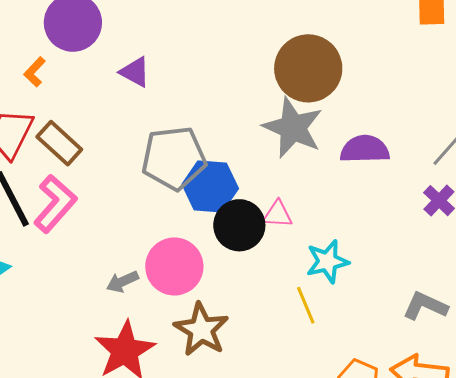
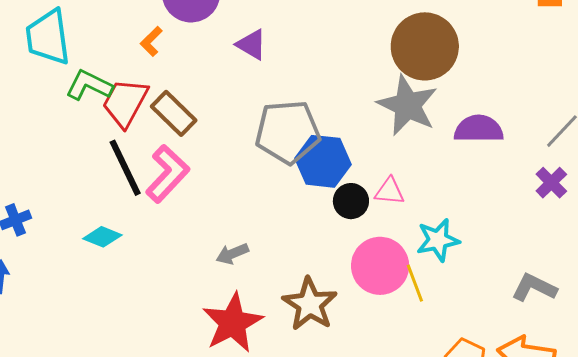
black circle: (239, 225) -> (351, 201), size x0.7
pink circle: (174, 266) -> (380, 266), moved

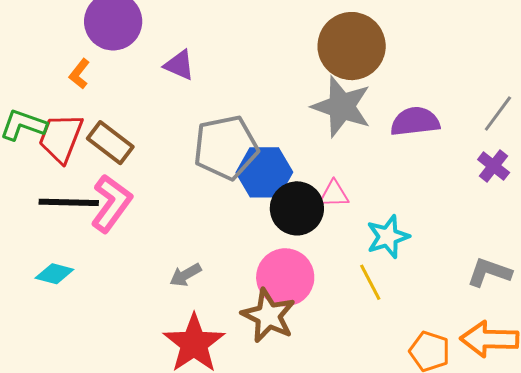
black line: (125, 168) -> (69, 202), turned -56
black circle: (351, 201) -> (297, 208), size x1.5
pink circle: (380, 266) -> (285, 277), moved

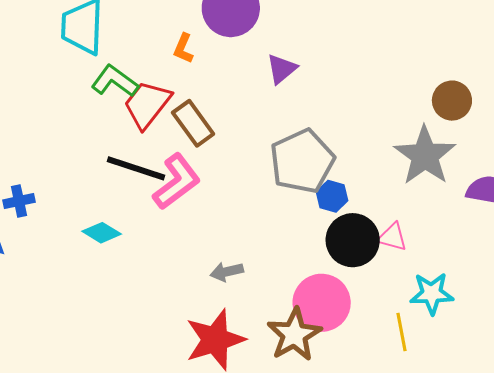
brown circle: (352, 46) -> (452, 101), size x0.6
purple triangle: (179, 65) -> (282, 69), turned 40
orange L-shape: (79, 74) -> (183, 48), turned -32
gray pentagon: (226, 147) -> (302, 161), turned -30
blue hexagon: (264, 172) -> (332, 196), size x0.6

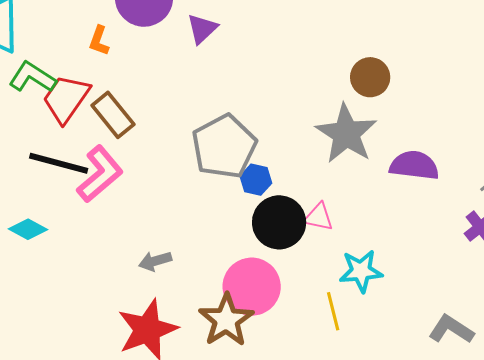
purple triangle: (282, 69) -> (202, 29), moved

